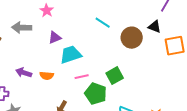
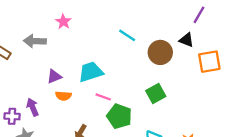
purple triangle: (55, 38) -> (54, 76), moved
purple arrow: (24, 73) -> (33, 107), moved, turned 49
green square: (115, 76) -> (156, 94), moved
pink line: (82, 77) -> (103, 97), turned 32

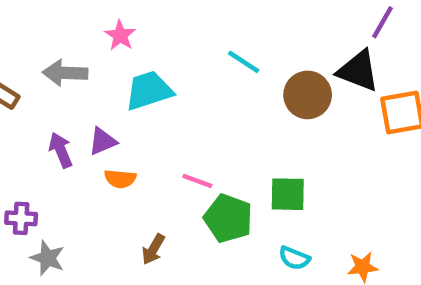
black triangle: (187, 40) -> (358, 71), size x1.5
cyan trapezoid: (91, 72) -> (149, 91), moved
green square: (156, 94) -> (288, 194), moved, turned 30
purple arrow: (33, 107) -> (61, 150), moved

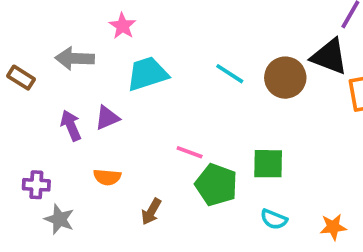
cyan line: (244, 62) -> (230, 74), moved
orange semicircle: (120, 179) -> (107, 177), moved

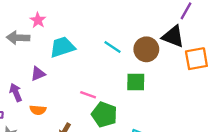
pink star: (123, 26) -> (38, 20), moved
purple arrow: (71, 125) -> (16, 92), moved
green square: (268, 164) -> (136, 82), moved

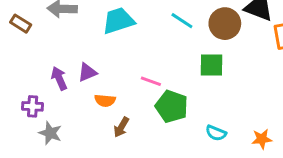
purple triangle: (38, 74) -> (87, 72), moved
orange semicircle: (38, 110) -> (105, 100), moved

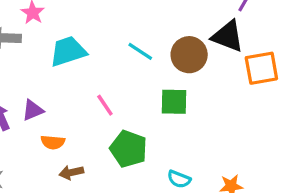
pink line: (151, 81) -> (105, 105), moved, turned 36
brown arrow: (121, 127) -> (71, 172), turned 48

